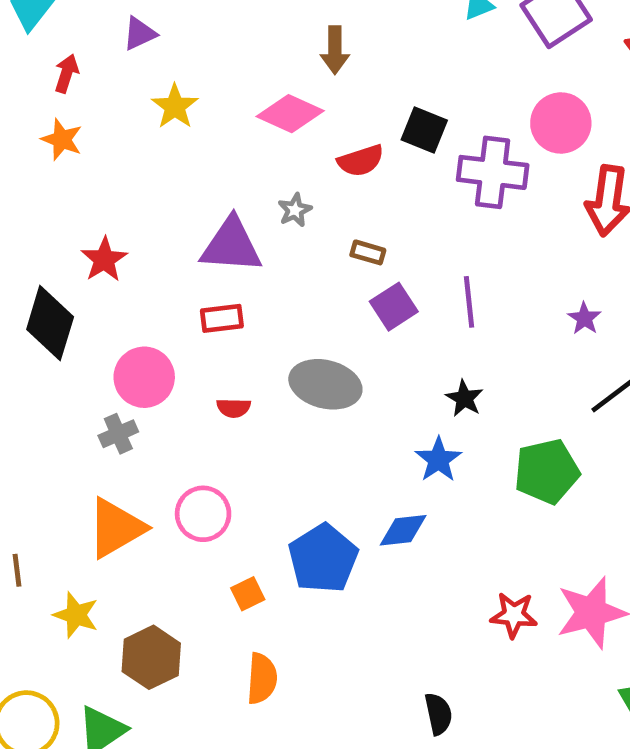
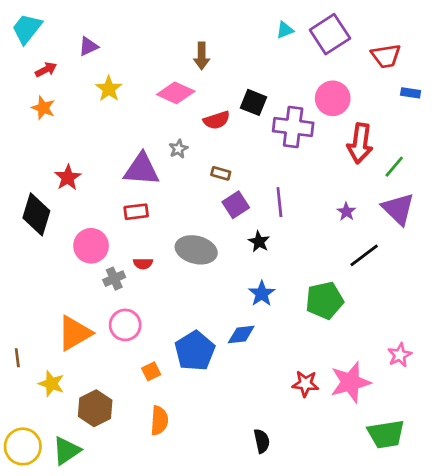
red arrow: (67, 74) -> (46, 70), turned 45
black star: (464, 398) -> (259, 242), moved
gray cross: (118, 434) -> (114, 279), moved

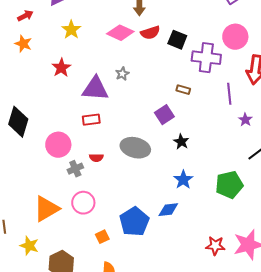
red semicircle: (217, 120) -> (150, 33), moved
brown rectangle: (221, 173) -> (183, 90), moved
red star: (68, 177) -> (61, 68), moved
purple line: (279, 202) -> (229, 94), moved

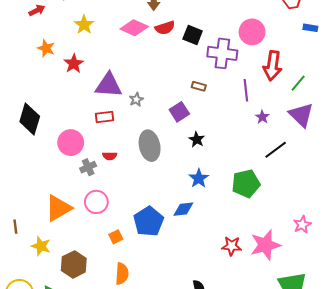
orange star: (23, 44) -> (46, 48), moved
gray star: (122, 74) -> (136, 100), moved
gray ellipse: (135, 148) -> (150, 146), turned 64

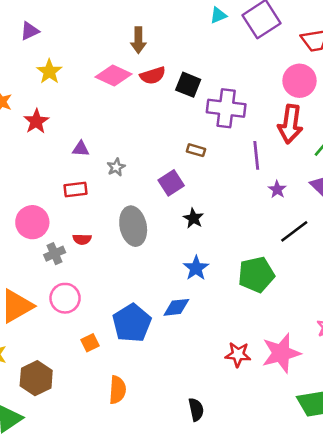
pink circle: (252, 32) -> (299, 81), moved
purple triangle: (109, 85) -> (81, 149), size x0.5
orange semicircle: (122, 274) -> (117, 390), moved

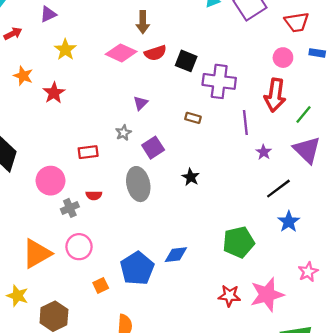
pink circle: (299, 81) -> (283, 58), size x0.7
purple triangle: (81, 149) -> (141, 103), moved, turned -49
purple square: (171, 183) -> (153, 148), moved
blue star: (196, 268) -> (289, 222), moved
green pentagon: (256, 275) -> (239, 242), moved

